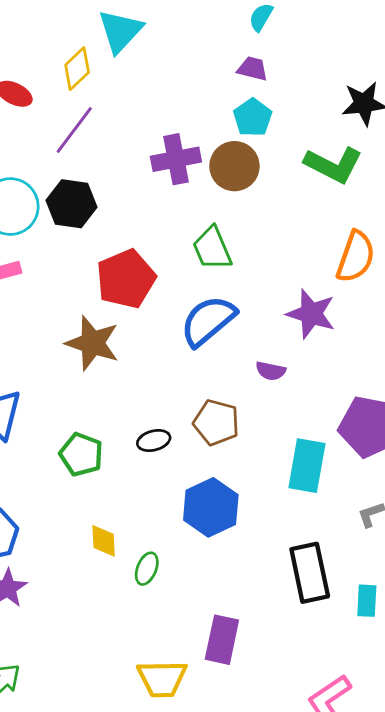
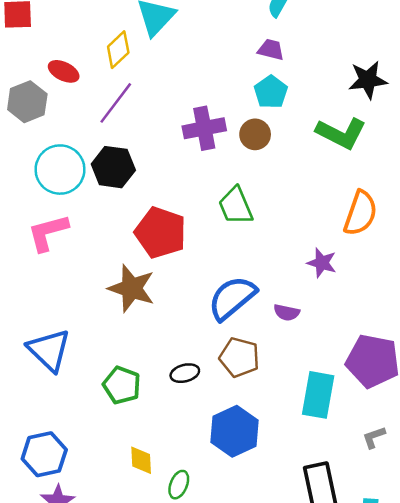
brown circle: (234, 166) -> (255, 134), size x0.7
red pentagon: (126, 279) -> (161, 233), turned -30
purple star: (311, 314) -> (322, 263), size x0.7
blue semicircle: (208, 321) -> (232, 298), moved

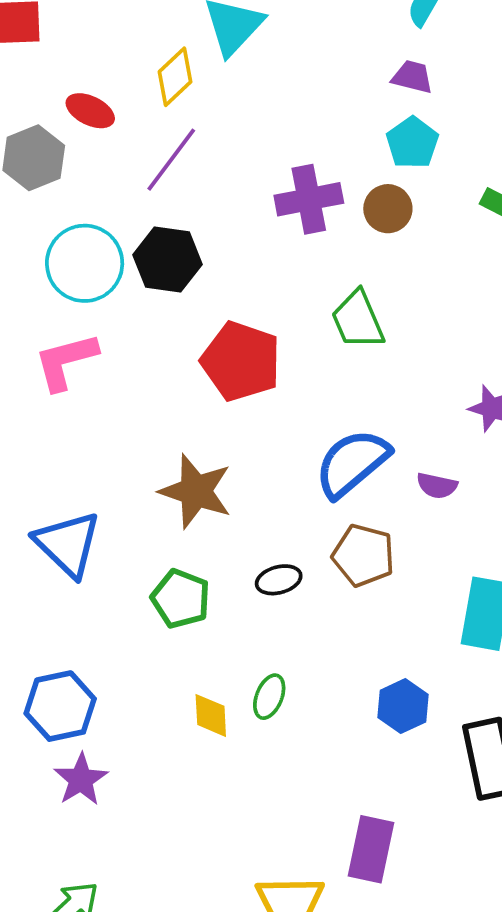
brown star: (131, 288) -> (196, 491), moved
blue hexagon: (234, 431) -> (403, 706), moved, size x0.7
green ellipse: (179, 485) -> (269, 697), moved

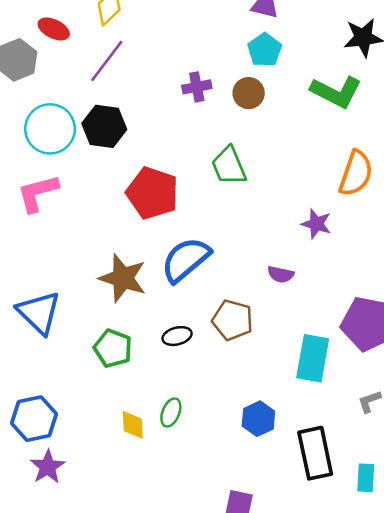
purple cross: (309, 199) -> (197, 87), size x0.7
blue semicircle: (352, 463) -> (186, 260), moved

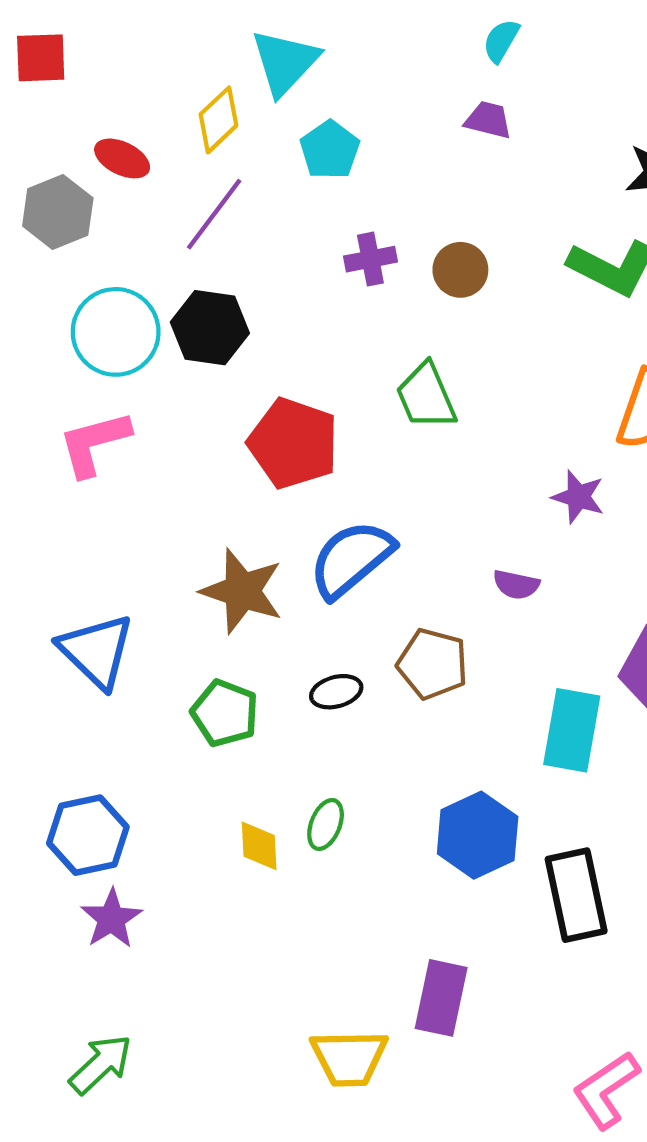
cyan pentagon: (265, 50) -> (330, 150), moved
blue hexagon: (258, 419) -> (478, 835), size x1.4

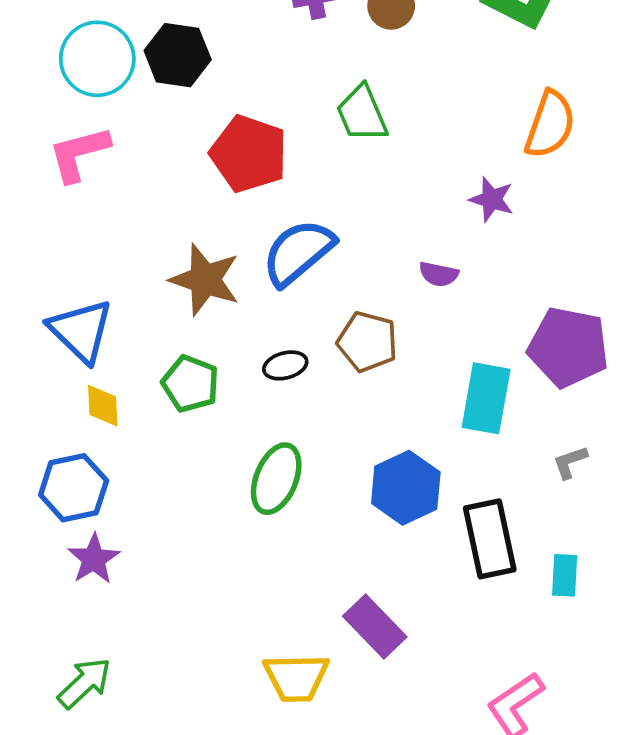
green ellipse: (326, 824) -> (276, 479), size x1.6
yellow diamond: (259, 846) -> (103, 406), moved
purple rectangle: (441, 998) -> (375, 626), turned -56

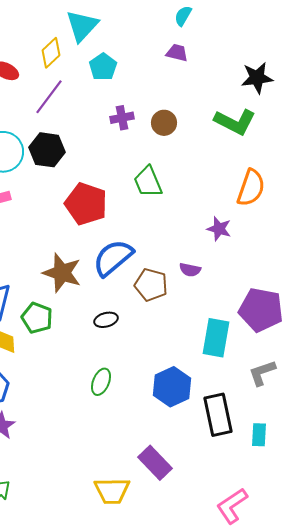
brown pentagon: (367, 342) -> (151, 285), moved
green pentagon: (190, 384) -> (37, 318), moved
gray L-shape: (570, 462) -> (262, 373), size x1.4
green ellipse: (276, 479) -> (101, 382), size x0.7

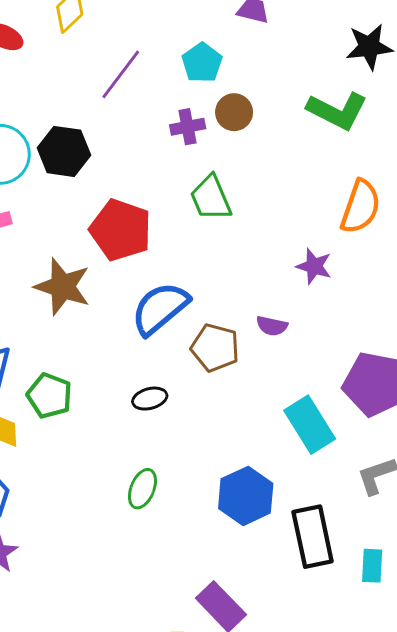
cyan pentagon: (103, 67) -> (202, 63), moved
purple line: (49, 97) -> (121, 74), moved
purple cross: (122, 118) -> (188, 127), moved
brown star: (62, 273) -> (63, 287), moved
cyan rectangle: (216, 338) -> (310, 425), turned -42

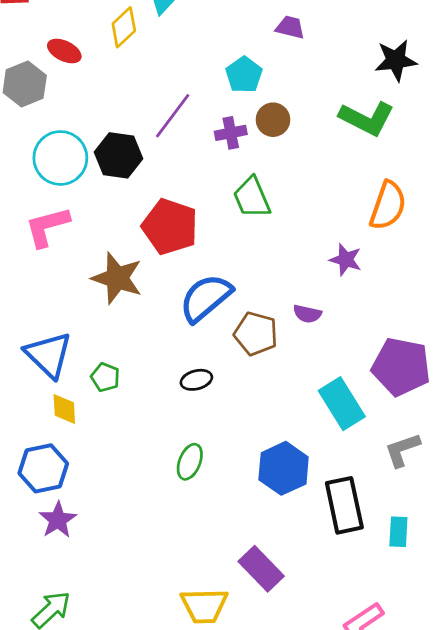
purple line: (121, 74) -> (173, 116), moved
green pentagon: (49, 396) -> (105, 377), size x0.7

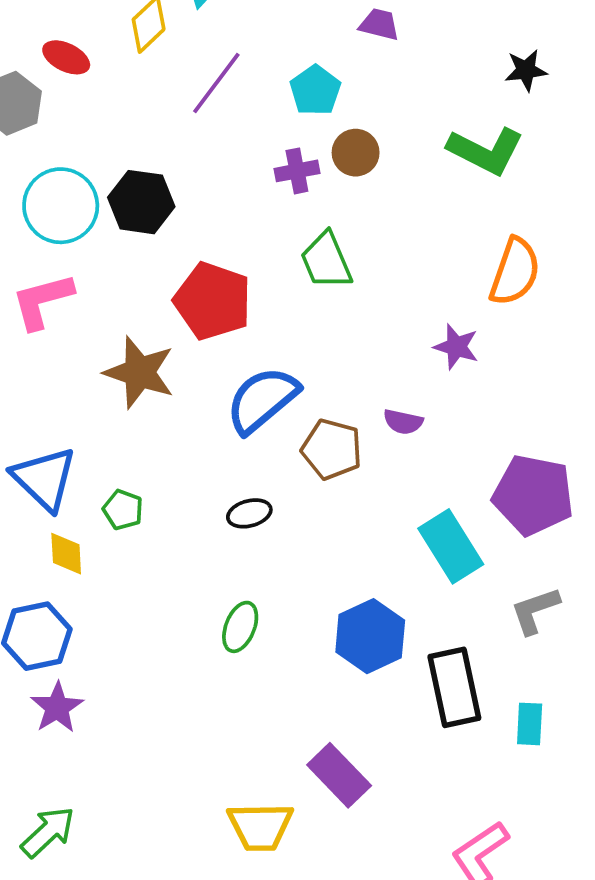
black star: (396, 60) -> (526, 70), size x0.7
purple line: (173, 116) -> (216, 83), moved

